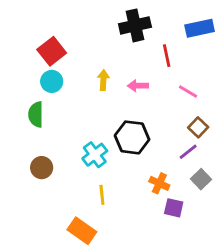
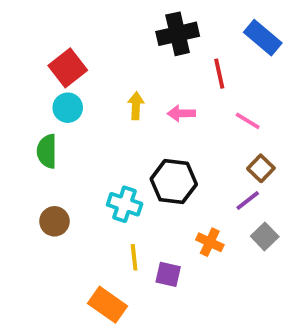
blue rectangle: (200, 28) -> (263, 38), turned 52
cyan cross: (95, 155) -> (125, 204), turned -35
purple square: (174, 208) -> (168, 274), moved

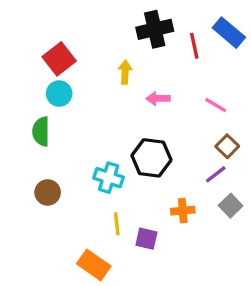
red line: (219, 74) -> (194, 46), moved
yellow arrow: (136, 106) -> (125, 72), moved
orange cross: (210, 242) -> (183, 211), turned -30

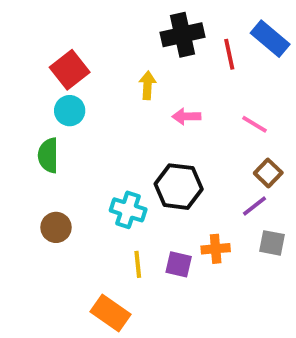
gray square: (231, 206) -> (272, 243), turned -35
purple square: (146, 239) -> (179, 264), moved

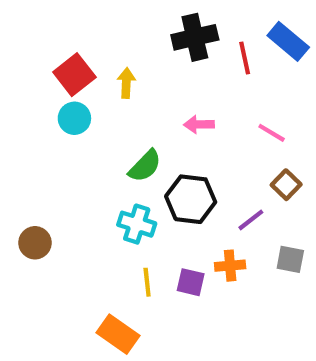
yellow arrow: (147, 85) -> (126, 83), moved
green semicircle: (48, 155) -> (145, 166), moved, turned -136
purple line: (255, 206) -> (251, 220), moved
brown circle: (56, 227) -> (35, 243), moved

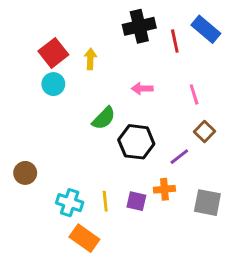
pink line: (272, 133) -> (194, 94), turned 42
cyan cross: (137, 224) -> (70, 203), moved
gray square: (290, 259) -> (207, 203), moved, size x1.4

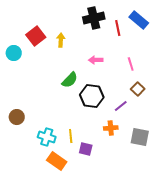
cyan circle: (53, 84) -> (14, 53), moved
purple square: (136, 201) -> (86, 149), moved

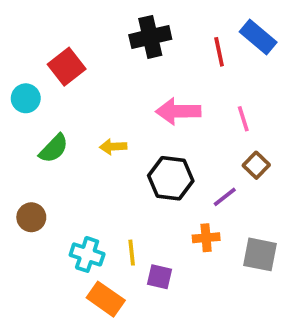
black cross: (94, 18) -> (150, 37), moved
yellow arrow: (61, 40) -> (113, 147), moved, turned -96
pink arrow: (96, 60) -> (178, 111), size x1.6
green semicircle: (70, 80) -> (54, 148), moved

